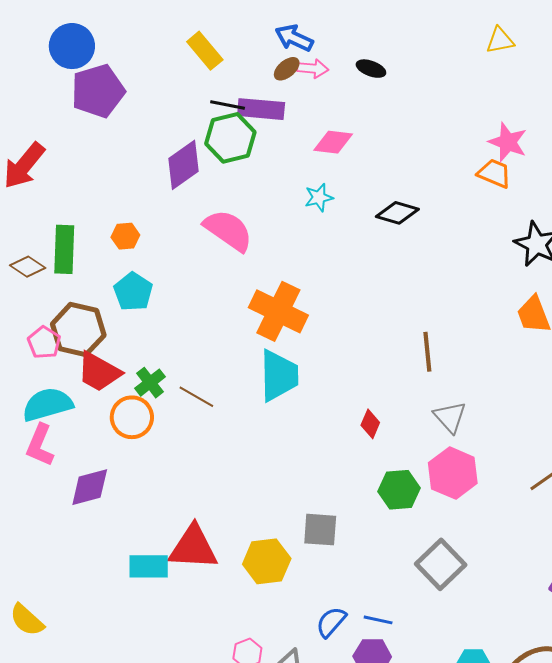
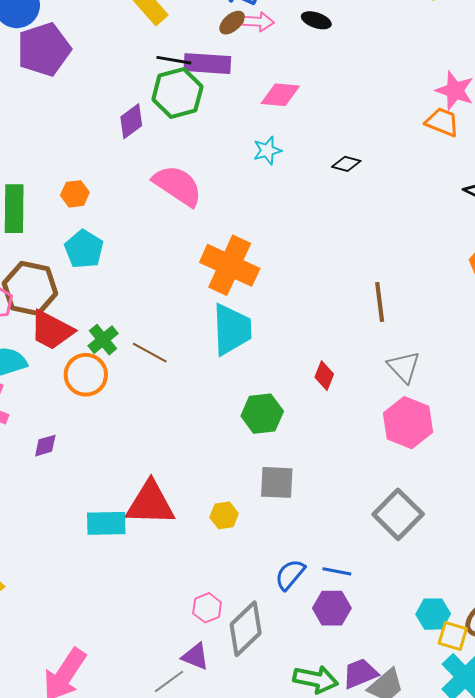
purple diamond: (184, 165) -> (131, 121), size x0.7
black diamond: (397, 213) -> (346, 164), size x0.7
purple diamond: (90, 487) -> (45, 446), size x0.6
green hexagon: (399, 490) -> (262, 414), moved
yellow hexagon: (267, 561) -> (224, 515), size x0.6

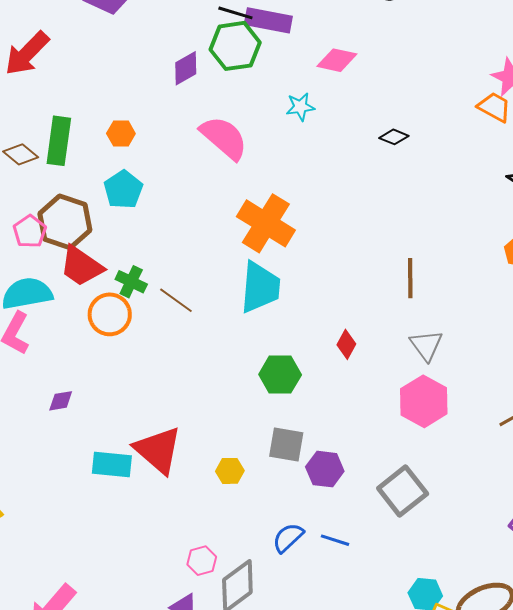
cyan star: (267, 150) -> (300, 107), moved
green cross: (103, 340) -> (131, 282), turned -32
purple diamond: (45, 446) -> (61, 401), moved
red triangle: (150, 503) -> (158, 450), turned 32
purple hexagon: (332, 608) -> (325, 469), moved

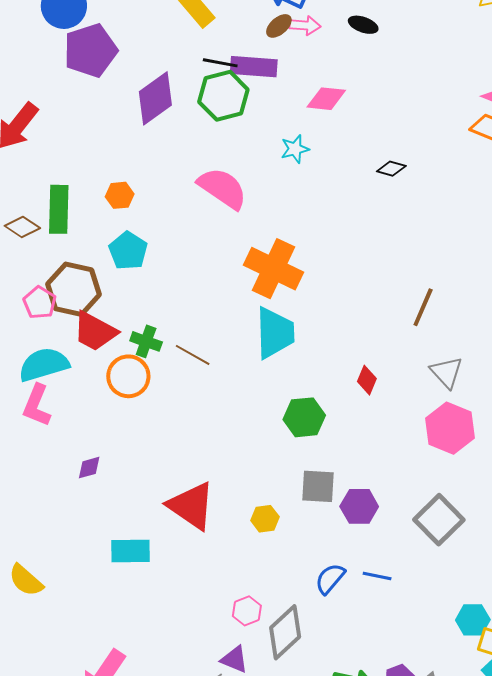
purple diamond: (186, 68) -> (155, 98), moved, size x1.5
brown line: (410, 278) -> (423, 307), turned 30
cyan rectangle: (112, 464) -> (130, 551), moved

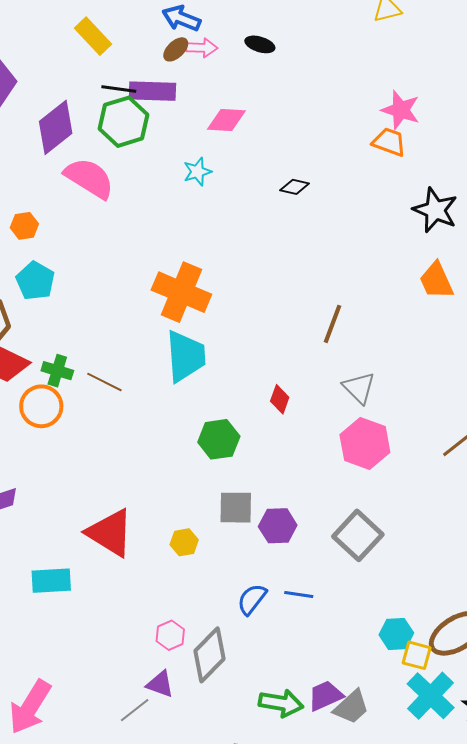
pink semicircle: (222, 188) -> (89, 178), moved

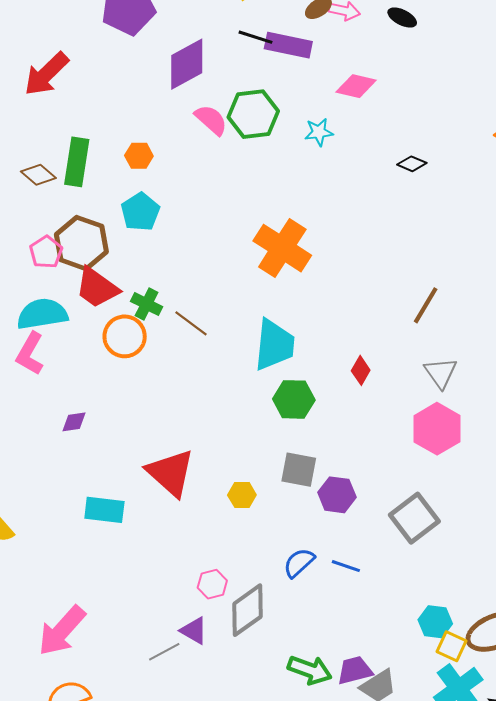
green hexagon: (124, 122) -> (253, 114), moved
pink semicircle: (89, 178) -> (211, 120), size x0.7
cyan trapezoid: (186, 356) -> (274, 345), moved

